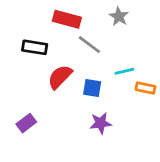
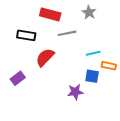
gray line: (89, 45) -> (67, 33), turned -48
blue square: (92, 88) -> (92, 76), moved
purple rectangle: (26, 123) -> (18, 78), moved

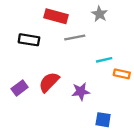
red semicircle: (45, 57) -> (49, 82), moved
blue square: (92, 76) -> (103, 120), moved
purple star: (75, 92) -> (81, 92), moved

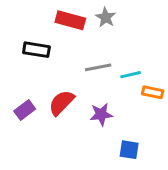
gray star: (100, 14) -> (106, 17), moved
gray line: (75, 37) -> (98, 67), moved

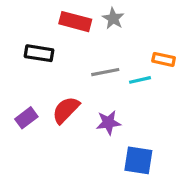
orange rectangle: (153, 92) -> (164, 59), moved
blue square: (129, 150) -> (138, 160), size x1.4

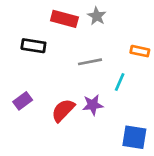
cyan line: (140, 80) -> (120, 82), moved, turned -54
red semicircle: (66, 110) -> (63, 110), moved
blue square: (138, 160) -> (134, 137), moved

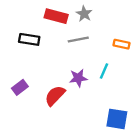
gray line: (90, 62) -> (78, 39), moved
purple star: (93, 105) -> (78, 78), moved

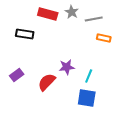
gray line: (78, 39) -> (94, 19), moved
cyan line: (104, 71) -> (89, 76), moved
blue square: (117, 119) -> (87, 98), moved

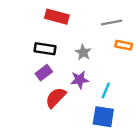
gray star: (72, 12) -> (83, 52), moved
black rectangle: (25, 34) -> (45, 49), moved
purple rectangle: (17, 75) -> (44, 73), moved

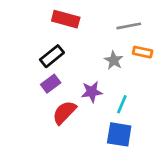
black rectangle: (45, 49) -> (52, 56), turned -48
gray star: (83, 52) -> (114, 60), moved

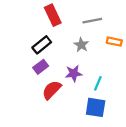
red rectangle: (66, 19) -> (53, 15), turned 50
gray line: (129, 26) -> (92, 21), moved
gray star: (114, 60) -> (81, 45), moved

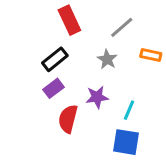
gray line: (92, 21) -> (122, 27), turned -30
red semicircle: (52, 90) -> (68, 119), turned -30

